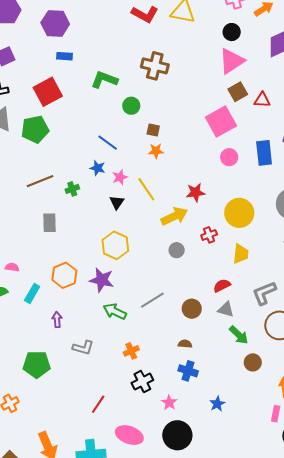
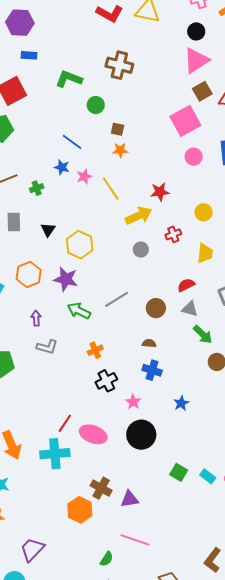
black triangle: (117, 202) -> (48, 230), moved
yellow circle: (239, 213) -> (204, 212), size x0.6
purple arrow: (57, 320) -> (36, 318), moved
red line: (98, 404) -> (65, 423), moved

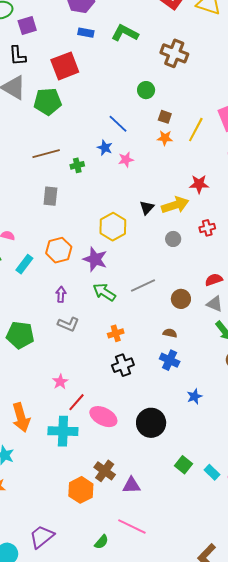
green L-shape: (69, 79) -> (125, 33), moved
yellow line: (111, 189) -> (196, 130), moved, turned 55
black triangle: (48, 230) -> (147, 208), moved
pink star: (133, 402) -> (60, 382), moved
purple trapezoid: (32, 550) -> (42, 537), moved

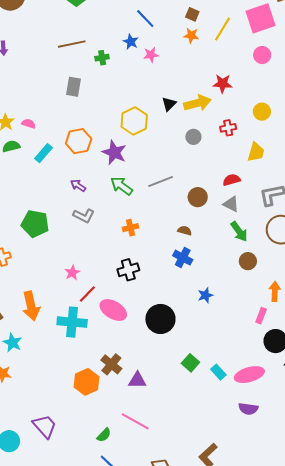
purple arrow: (61, 294) -> (78, 186), turned -63
black cross: (123, 365) -> (128, 270), moved
purple trapezoid: (42, 537) -> (45, 426), turned 84

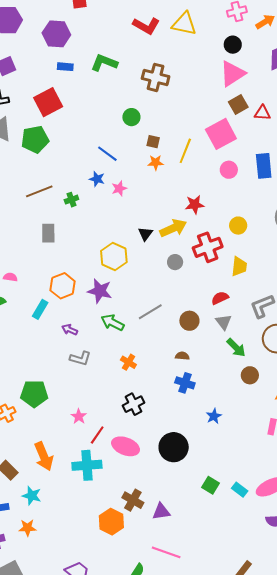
red cross: (228, 128) -> (208, 247), size x1.8
cyan rectangle: (43, 153) -> (40, 309), moved
gray triangle: (231, 204) -> (224, 322), turned 36
green pentagon: (35, 224) -> (34, 394), moved
orange cross: (131, 228) -> (128, 362), turned -35

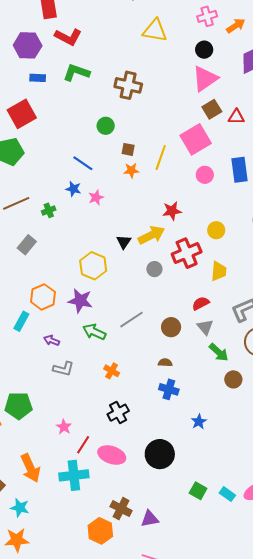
red L-shape: (146, 26) -> (68, 37), moved
gray rectangle: (48, 233) -> (27, 245), turned 42
orange star: (27, 528) -> (17, 540), size x1.4

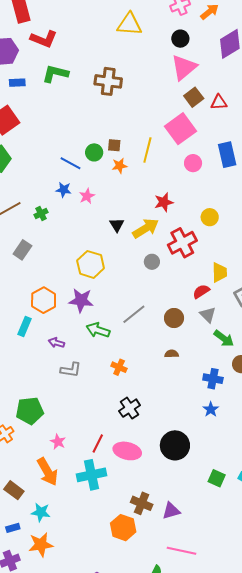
green circle: (106, 126) -> (94, 152), moved
black triangle: (124, 242) -> (117, 225), moved
yellow trapezoid: (219, 271) -> (219, 272), moved
blue cross: (169, 389) -> (213, 379), moved
pink star: (64, 427) -> (58, 442), moved

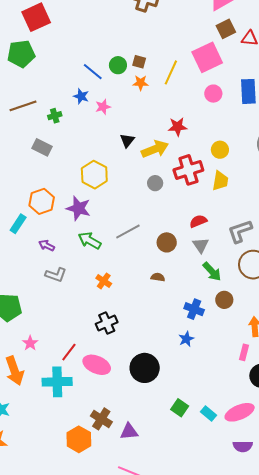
gray rectangle: (22, 250) -> (42, 147), moved, turned 72
yellow trapezoid: (219, 272) -> (220, 181), moved

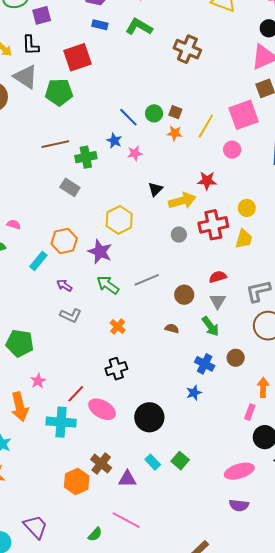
pink circle: (213, 94) -> (232, 150), moved
green cross: (55, 116) -> (86, 157), size x1.5
green arrow: (212, 272) -> (210, 326), moved
cyan rectangle: (209, 414) -> (153, 462), moved

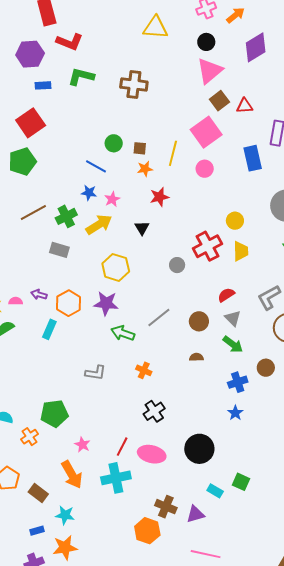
green circle: (154, 113) -> (114, 143), moved
red star: (207, 181) -> (159, 197), moved
yellow arrow: (182, 201) -> (99, 225), moved
purple arrow: (64, 285) -> (39, 295), moved
blue cross: (205, 364) -> (238, 382), turned -30

